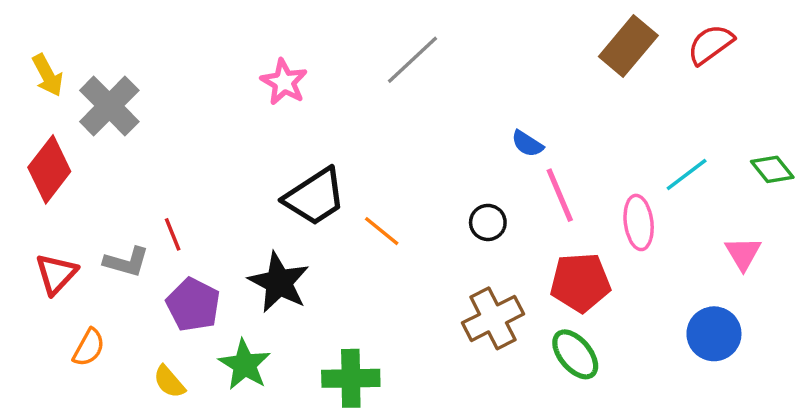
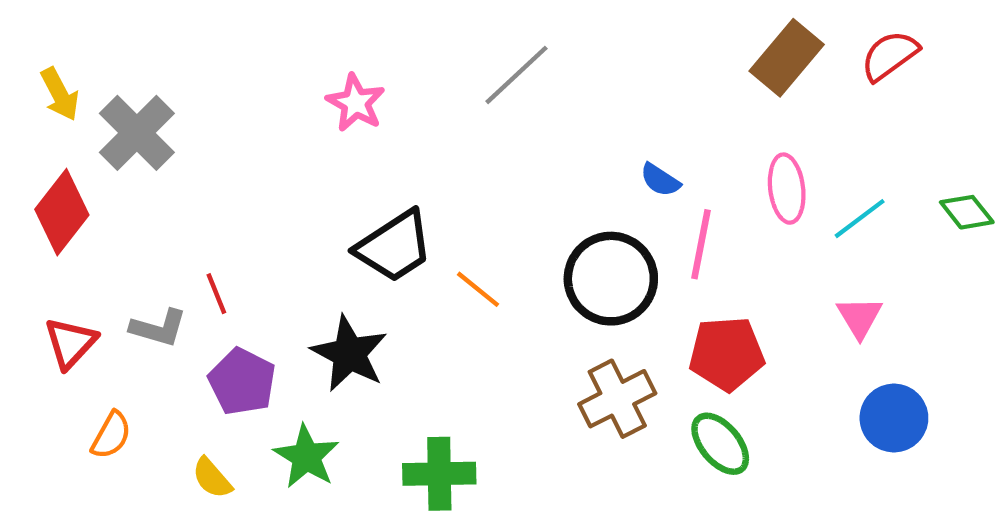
pink line: (560, 195) -> (701, 244), turned 34
black circle: (488, 222) -> (611, 279), size x2.0
pink ellipse: (639, 222) -> (787, 189), moved
pink triangle: (743, 253) -> (860, 317), moved

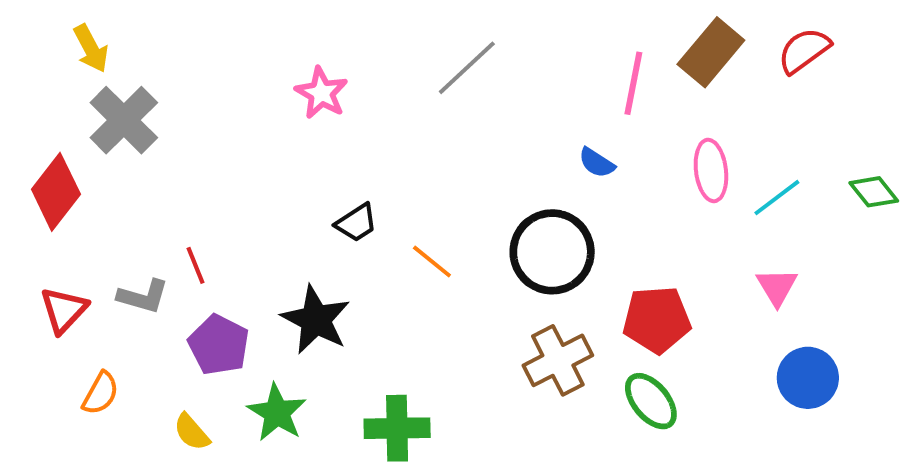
yellow arrow: (60, 94) -> (91, 48), moved
pink line: (701, 244) -> (633, 83), moved
black trapezoid: (394, 246) -> (356, 223), size x0.6

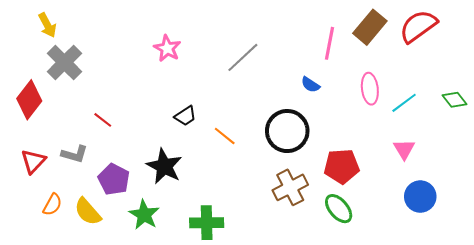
red semicircle: (804, 50) -> (418, 26), size x1.4
gray line: (467, 68) -> (243, 57), moved
red line: (196, 265) -> (103, 120), moved, turned -30
yellow semicircle: (192, 432) -> (88, 212), moved, size x1.4

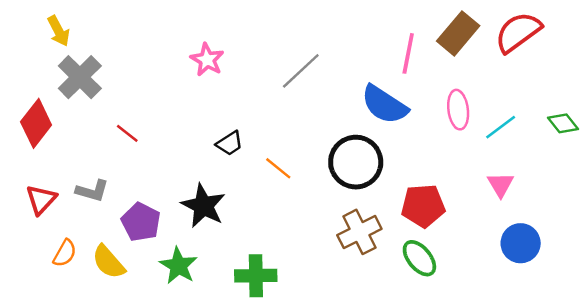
blue semicircle: (310, 85) -> (384, 105), size x2.0
red line: (103, 120) -> (127, 133), moved

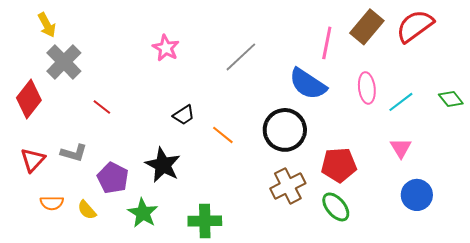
orange semicircle: (65, 253) -> (52, 203), turned 60
yellow semicircle: (108, 262) -> (87, 210), size x0.7

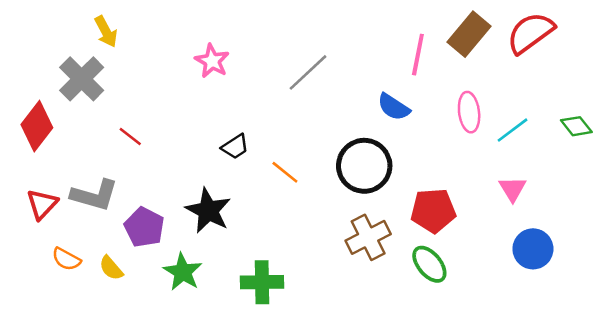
yellow arrow: (47, 25) -> (106, 32), moved
blue semicircle: (308, 84) -> (394, 107), size x0.7
gray L-shape: (74, 153) -> (94, 195), size x1.4
orange semicircle: (52, 203) -> (66, 259), turned 30

